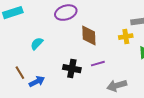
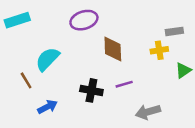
cyan semicircle: (37, 44) -> (47, 59), size x1.5
brown line: (20, 73) -> (26, 80), moved

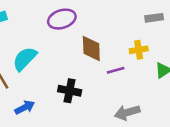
gray rectangle: (174, 31) -> (154, 18), moved
purple line: (124, 84) -> (116, 70), moved

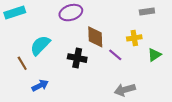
purple line: (116, 70) -> (115, 55), turned 56
black cross: (70, 91) -> (77, 58), moved

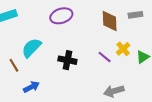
brown diamond: (95, 37) -> (110, 21), moved
yellow cross: (134, 38) -> (123, 49), moved, turned -32

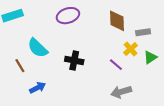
gray rectangle: (135, 15) -> (143, 32), moved
cyan semicircle: (31, 48) -> (38, 48), turned -90
purple line: (105, 57) -> (116, 65), moved

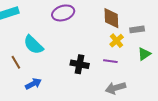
yellow cross: (131, 49) -> (117, 41), moved
black cross: (74, 60) -> (80, 64), moved
purple line: (116, 65) -> (110, 61), turned -32

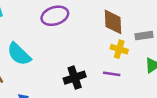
yellow cross: (117, 41) -> (119, 49), turned -32
black cross: (80, 64) -> (75, 78), turned -30

